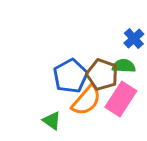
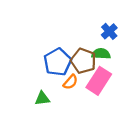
orange semicircle: (86, 100) -> (70, 82), size x0.6
green triangle: (52, 121) -> (42, 98), turned -42

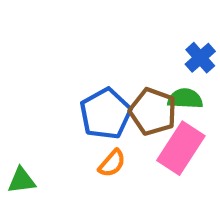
orange semicircle: (70, 82) -> (112, 163), moved
green triangle: (42, 98) -> (22, 180), moved

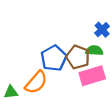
pink rectangle: (181, 148) -> (92, 76), turned 40
orange semicircle: (112, 163) -> (36, 82), moved, size x1.6

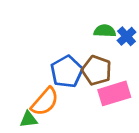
green semicircle: (94, 50) -> (105, 31), moved
green triangle: (11, 92) -> (29, 119), moved

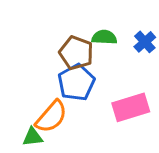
green semicircle: (105, 31) -> (104, 37), moved
brown pentagon: (97, 70) -> (76, 53), moved

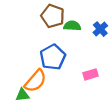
brown pentagon: (76, 53) -> (53, 16), moved
pink rectangle: (131, 107) -> (91, 74), size x0.6

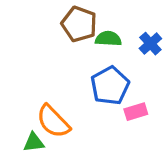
blue pentagon: (53, 57) -> (110, 86), moved
orange semicircle: (35, 81) -> (53, 121), turned 95

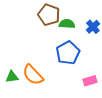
pink rectangle: (136, 112) -> (90, 81), moved
green triangle: (34, 142) -> (12, 77), moved

